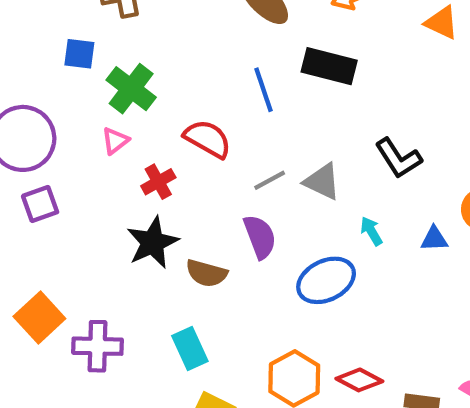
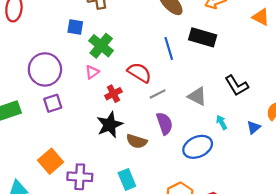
gray line: (270, 180) -> (158, 94), moved
blue triangle: (434, 239) -> (254, 127), turned -40

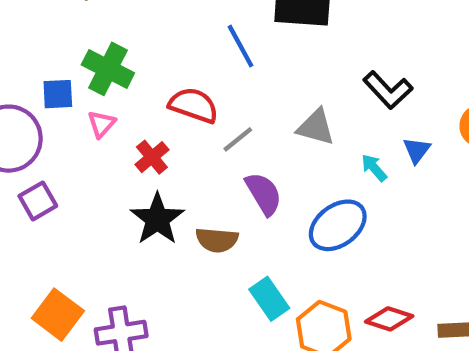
blue square: (75, 27) -> (58, 94), moved
blue triangle: (254, 127) -> (417, 150), moved
cyan rectangle: (127, 179) -> (269, 299), moved

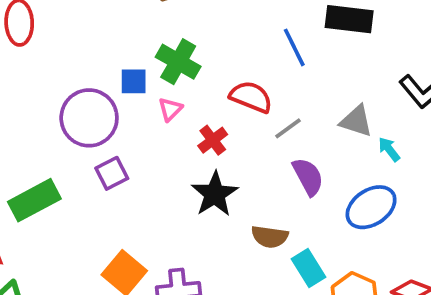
cyan arrow: (374, 168) -> (389, 149), moved
brown semicircle: (217, 240) -> (270, 237), moved

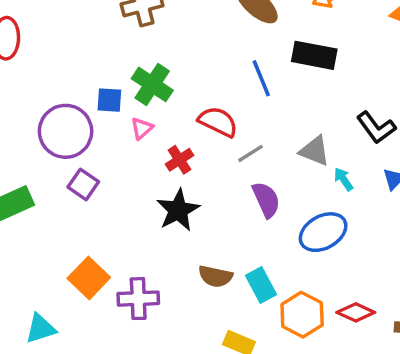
purple square: (112, 173) -> (83, 184), turned -32
brown semicircle: (270, 237) -> (215, 276), moved

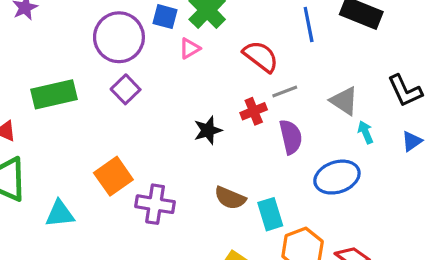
red cross: (180, 160) -> (254, 111), moved
black star: (178, 210) -> (208, 130), size x0.7

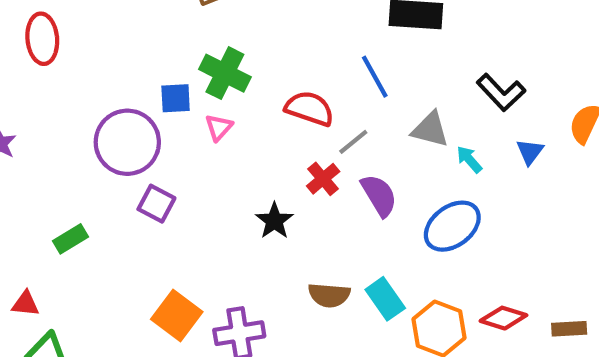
blue line: (309, 25) -> (375, 77), moved
green rectangle: (54, 94) -> (70, 239), size x0.6

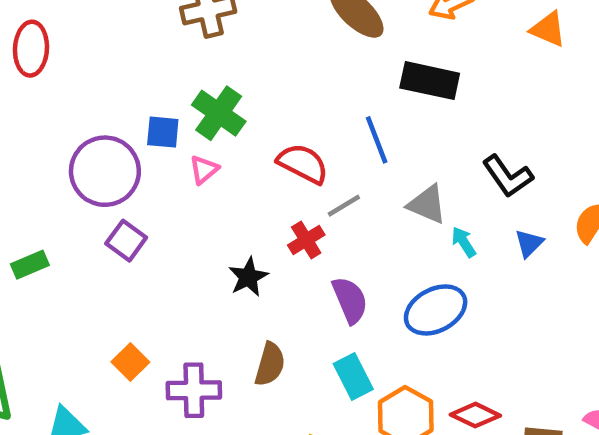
purple semicircle: (379, 195) -> (350, 300), moved
brown semicircle: (329, 295) -> (270, 364), moved, turned -87
orange square: (177, 316) -> (130, 362), size x0.7

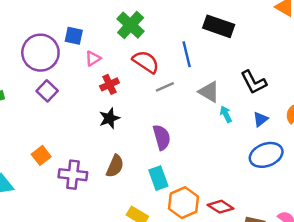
green cross: (219, 113) -> (131, 25), moved
red cross: (306, 240) -> (109, 84), moved
blue ellipse: (436, 310) -> (266, 155), moved

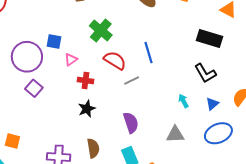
black rectangle: (219, 26) -> (209, 38), moved
red cross: (109, 84) -> (86, 81), turned 35
gray triangle: (209, 92) -> (175, 134), moved, turned -30
orange square: (41, 155) -> (12, 141), moved, turned -35
brown semicircle: (115, 166) -> (93, 148), turned -30

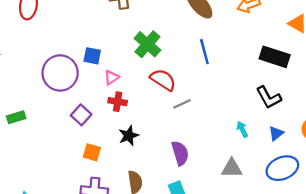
blue line: (148, 53) -> (204, 52), moved
red cross: (86, 81) -> (118, 102), moved
purple square: (34, 88) -> (81, 115), moved
orange square: (12, 141) -> (92, 152), moved

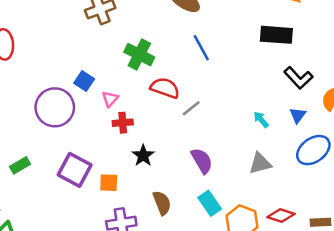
blue square: (92, 56) -> (84, 81), turned 36
black L-shape: (269, 97) -> (298, 78), moved
purple square: (81, 115) -> (75, 170), moved, size x1.5

